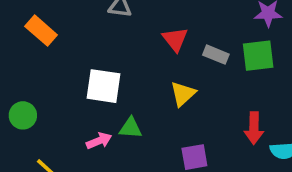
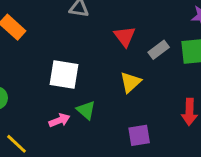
gray rectangle: (216, 55) -> (159, 50), turned -60
green triangle: (131, 128) -> (86, 110), turned 36

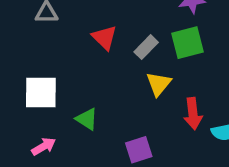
yellow triangle: (130, 82) -> (159, 84), moved
green triangle: (86, 110) -> (87, 119), moved

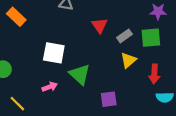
red arrow: (193, 114) -> (154, 74), moved
green triangle: (87, 119) -> (80, 74), size x1.5

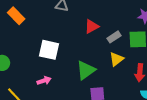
red triangle: (100, 25) -> (92, 26), turned 35
green triangle: (80, 74) -> (86, 70), moved, turned 40

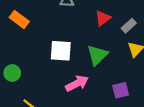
green triangle: (86, 70) -> (97, 55), moved
pink arrow: (44, 81) -> (77, 83), moved, size x1.5

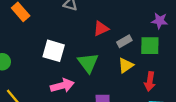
green triangle: (97, 55) -> (88, 63), turned -35

